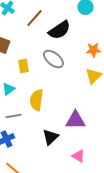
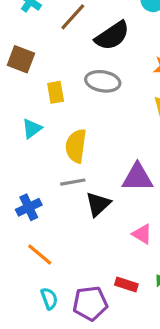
gray ellipse: (53, 59) -> (103, 81), turned -30
gray line: (13, 116) -> (73, 182), moved

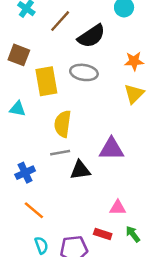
yellow rectangle: (56, 92) -> (46, 81), size x1.6
cyan triangle: (32, 129) -> (18, 109), moved, turned 48
black triangle: (98, 204) -> (80, 170), turned 35
pink triangle: (142, 234) -> (118, 208), moved, turned -30

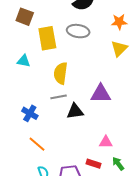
blue cross: (25, 173) -> (30, 113), turned -35

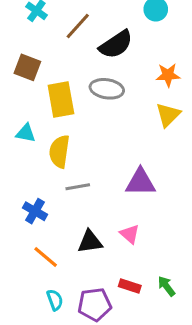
yellow semicircle: (61, 73) -> (59, 151), moved
black triangle: (75, 111) -> (90, 242), moved
pink triangle: (106, 142) -> (130, 234), moved, turned 40

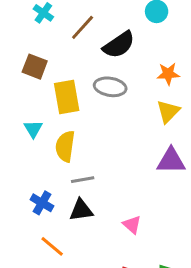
cyan triangle: (26, 133) -> (33, 129), turned 48
purple triangle: (140, 182) -> (171, 161), moved
black triangle: (90, 242) -> (81, 210), moved

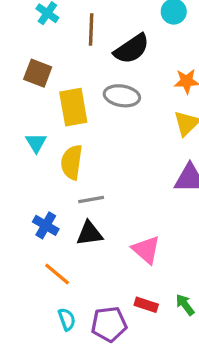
brown line: (83, 27) -> (91, 29), turned -40
pink triangle: (132, 225) -> (146, 250), size x1.4

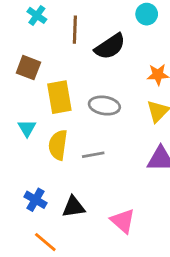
gray ellipse: (122, 96) -> (104, 106), moved
gray line: (91, 199) -> (93, 155), moved

